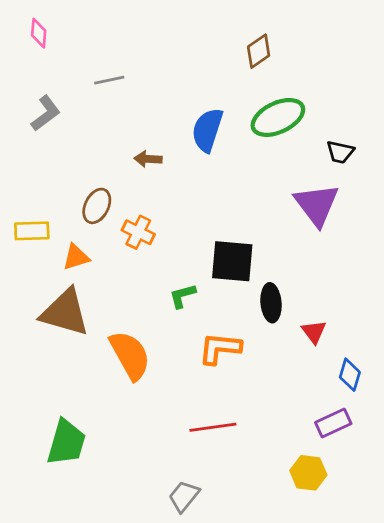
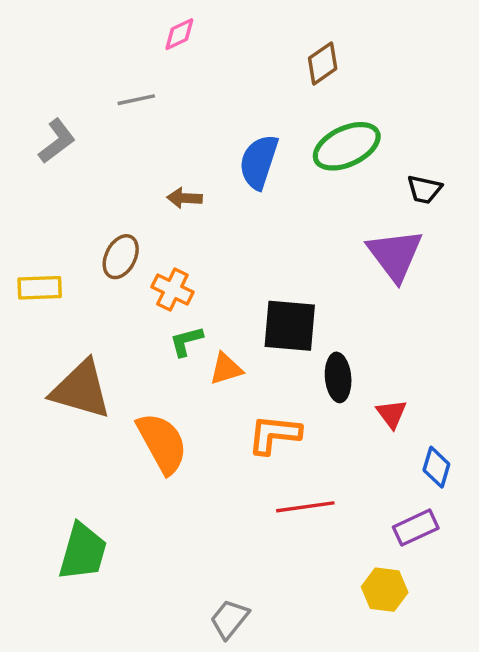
pink diamond: (39, 33) -> (179, 34), moved, turned 60
orange triangle: (76, 257) -> (226, 369), moved
green L-shape: (183, 296) -> (186, 341), moved
red line: (213, 427) -> (305, 507), moved

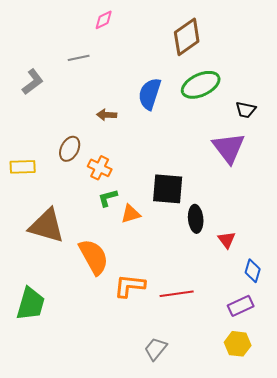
brown diamond: (323, 63) -> (187, 37), size x1.5
orange L-shape: (274, 434) -> (130, 286), moved
green trapezoid: (83, 552) -> (31, 304), moved
yellow hexagon: (385, 590) -> (238, 344), moved
gray trapezoid: (229, 619) -> (156, 349), moved

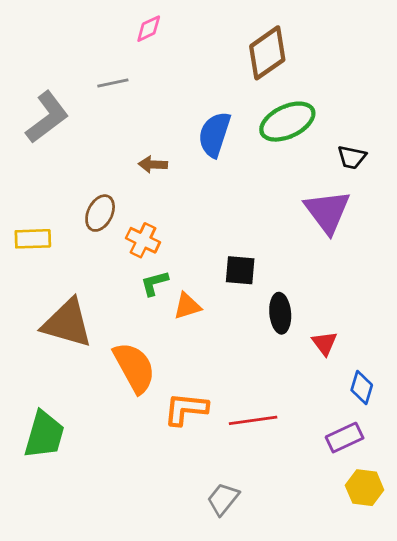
gray L-shape: (33, 82) -> (47, 117), size x1.4
black square: (168, 189) -> (240, 270), size x0.7
yellow hexagon: (238, 344) -> (365, 488), moved

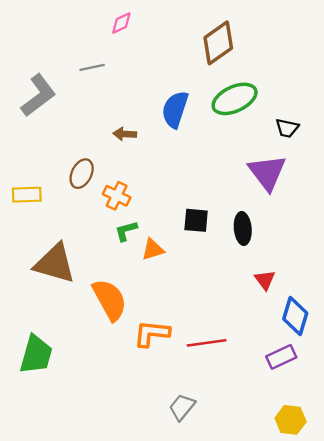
black ellipse: (280, 313) -> (243, 228), moved
blue diamond: (362, 388) -> (295, 316), size x1.4
yellow hexagon: (365, 488) -> (291, 420), moved

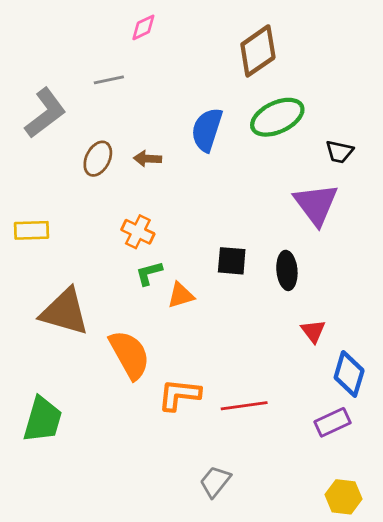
brown ellipse: (82, 174) -> (98, 159), moved

